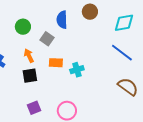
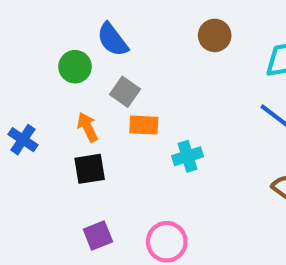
blue semicircle: (62, 20) -> (113, 40), moved, turned -36
orange rectangle: (56, 63) -> (144, 125), moved

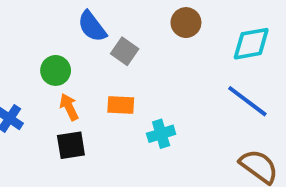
green circle: (75, 67) -> (56, 70), moved
gray square: (125, 92) -> (125, 51), moved

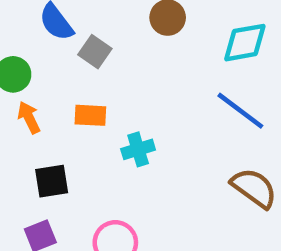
black square: (71, 145) -> (52, 181), moved

